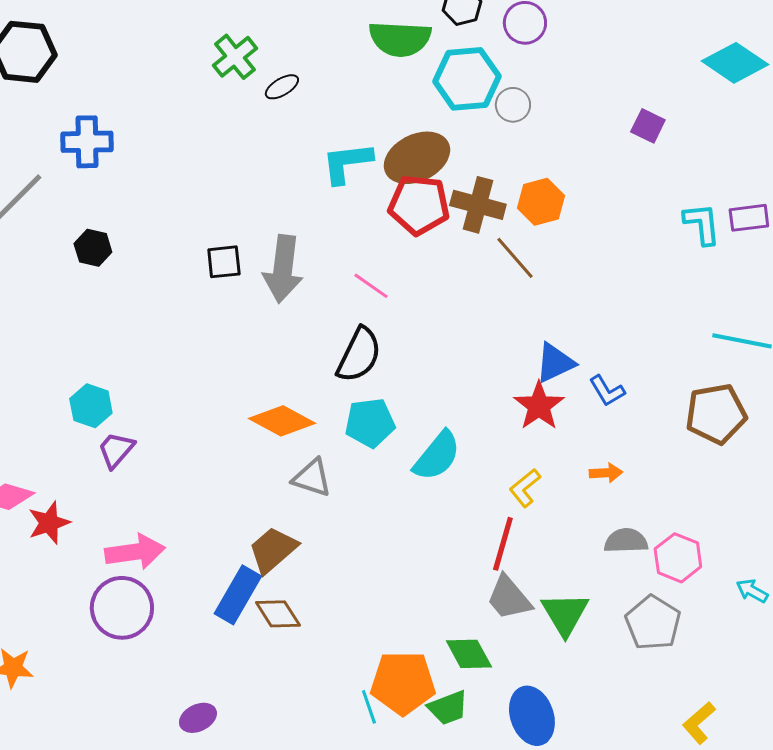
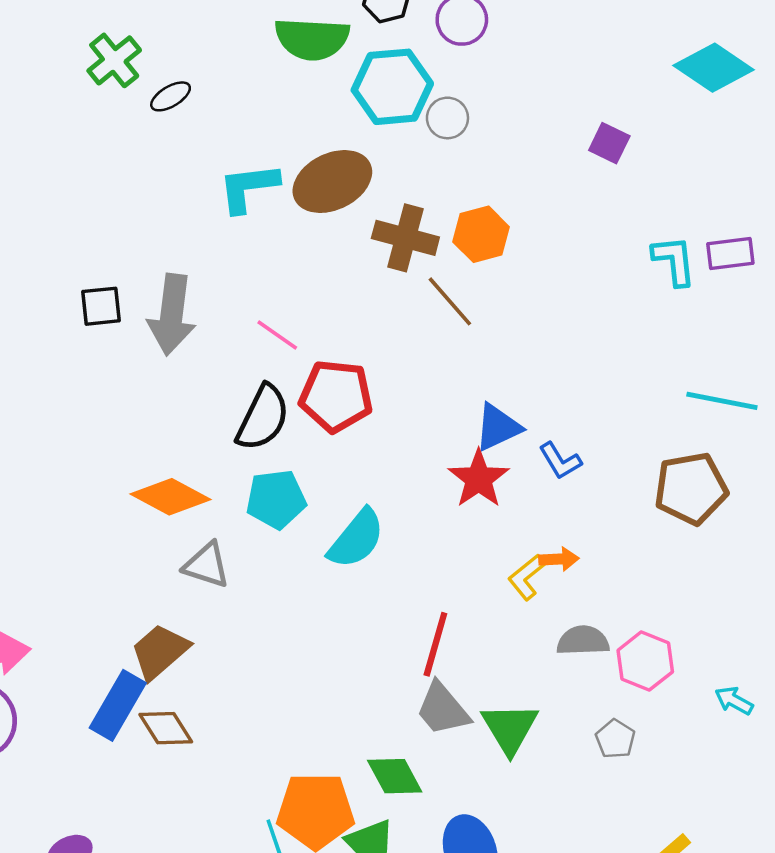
red pentagon: (419, 205) -> (336, 396), moved
yellow L-shape: (525, 488) -> (527, 577), moved
gray pentagon: (653, 623) -> (615, 739), size x0.6

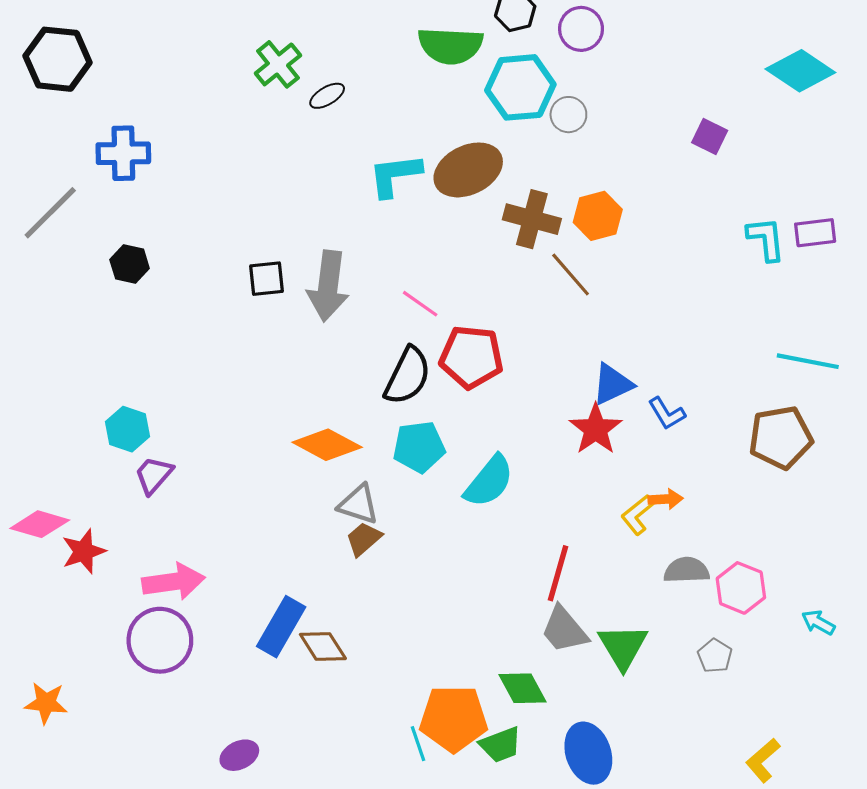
brown trapezoid: (160, 651) -> (364, 539), moved, size x0.7

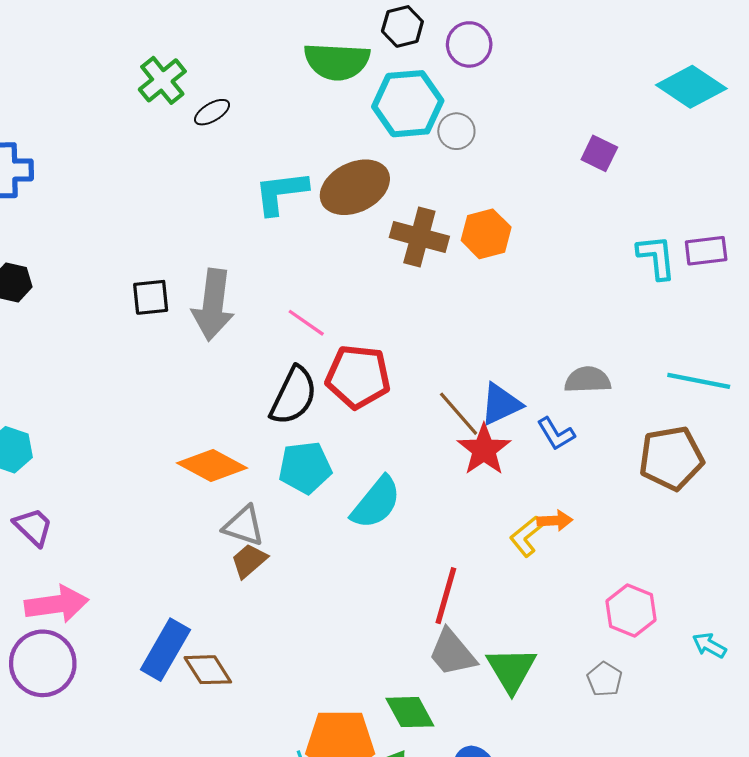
brown line: (571, 274) -> (459, 414), moved
purple trapezoid: (154, 475) -> (33, 527), moved, turned 93
gray semicircle: (687, 570) -> (588, 380), moved

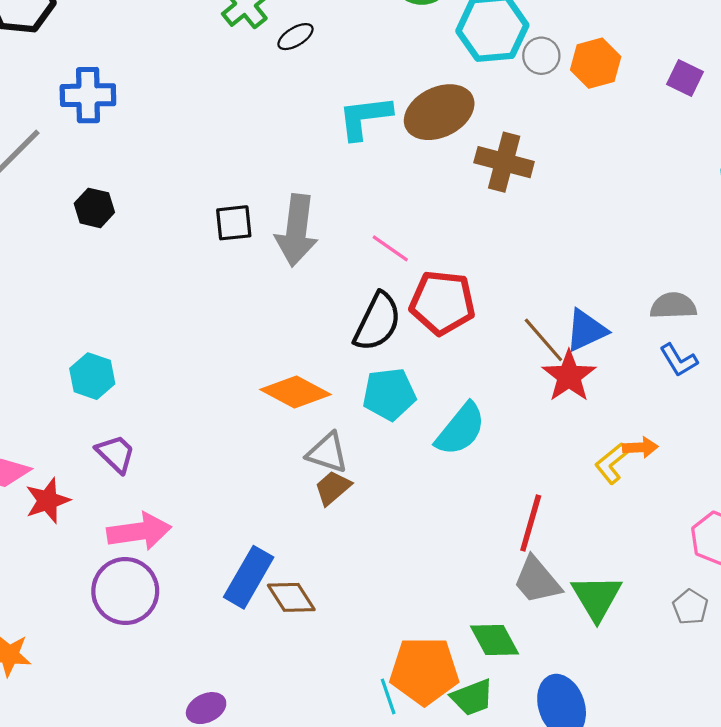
orange hexagon: (486, 234) -> (596, 63), moved
blue L-shape: (556, 434) -> (679, 360), moved

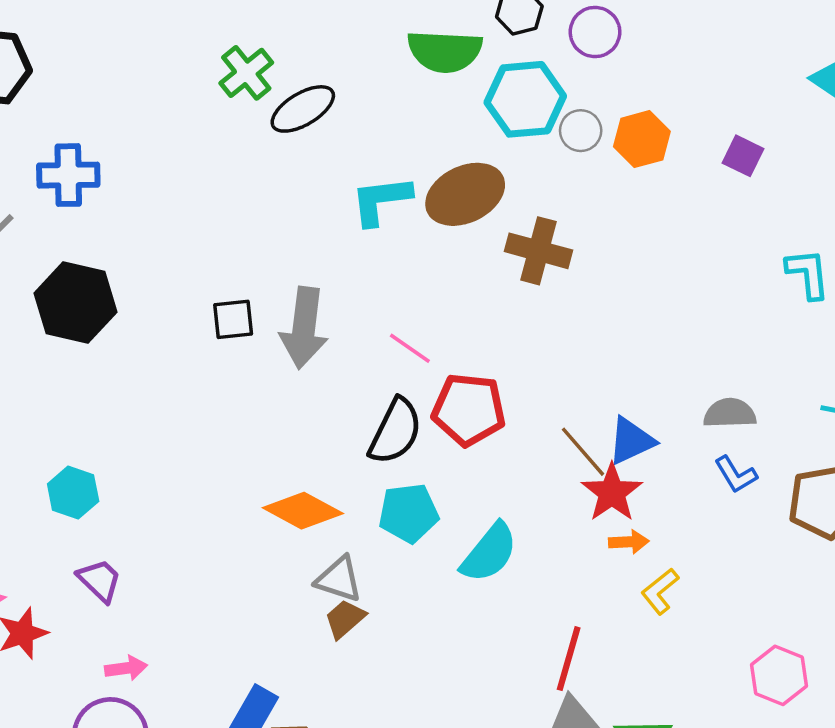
black ellipse: (295, 37) -> (303, 109), size x1.6
black hexagon: (94, 208) -> (76, 303), size x1.8
orange arrow: (640, 447) -> (629, 542), moved
pink arrow: (139, 531) -> (126, 668), size x0.6

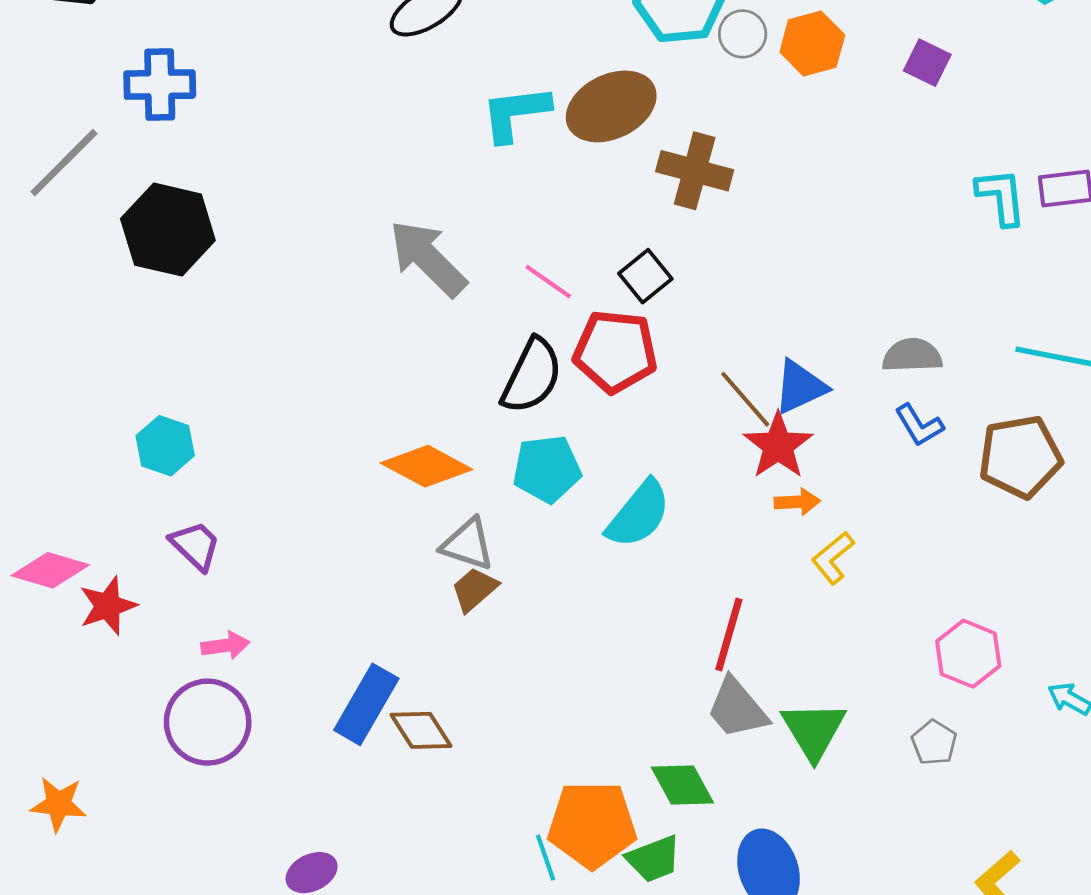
black square: (233, 319) -> (645, 276), moved, turned -33
gray arrow: (304, 328) -> (428, 258), turned 128

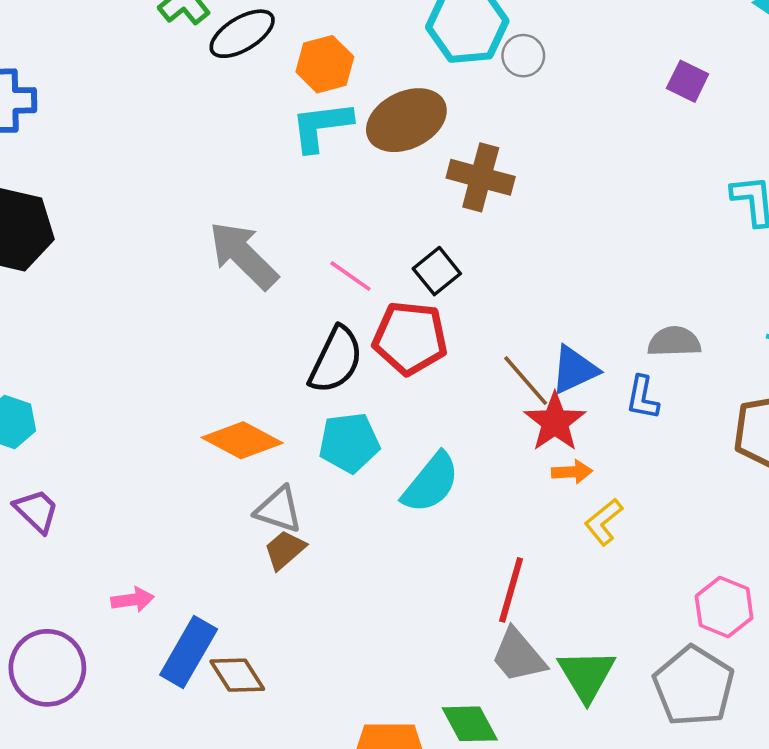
orange hexagon: (812, 44) -> (325, 64), moved
blue L-shape: (919, 425) -> (643, 398), moved, turned 42
pink arrow: (225, 645) -> (133, 600), moved
gray pentagon: (934, 743) -> (694, 686), size x2.0

